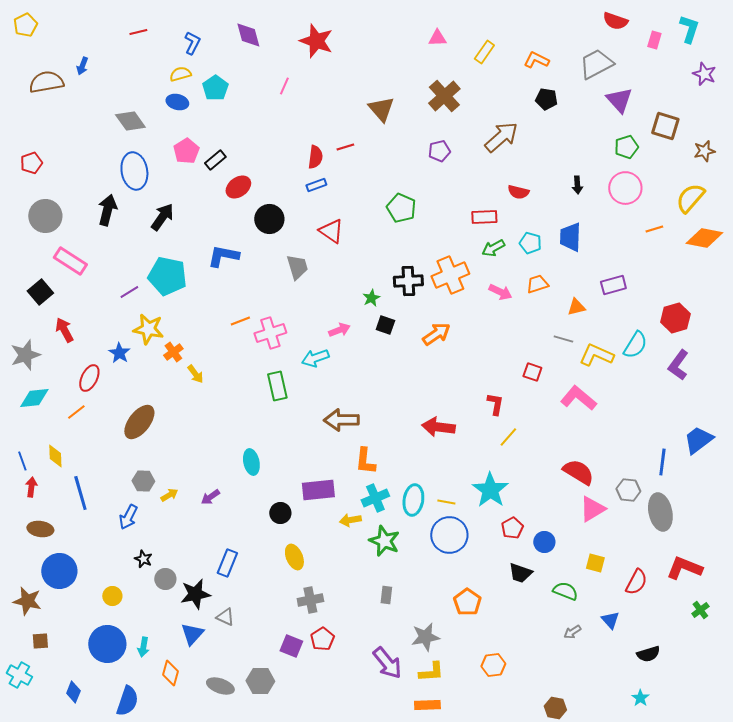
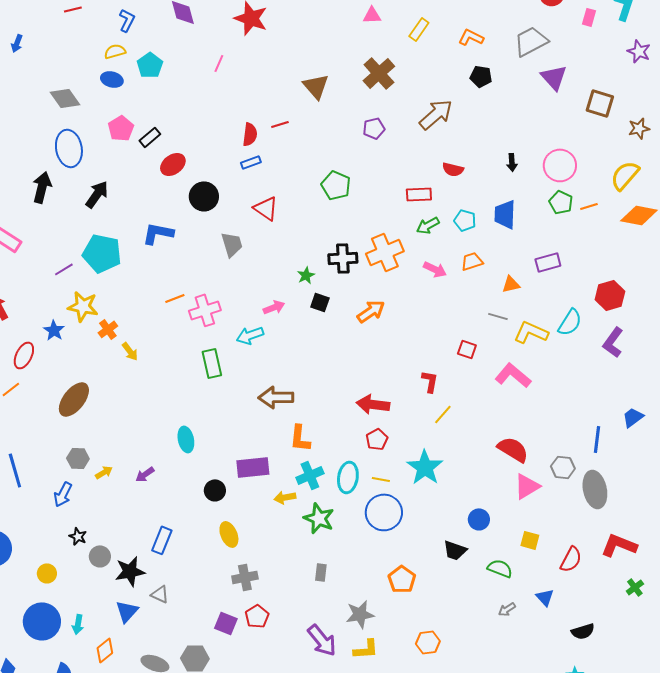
green pentagon: (626, 147) -> (561, 202), moved, turned -30
blue trapezoid: (698, 440) -> (633, 417), size x0.7
red pentagon: (512, 528) -> (377, 439), moved
orange diamond: (170, 673) -> (105, 650), turned 35

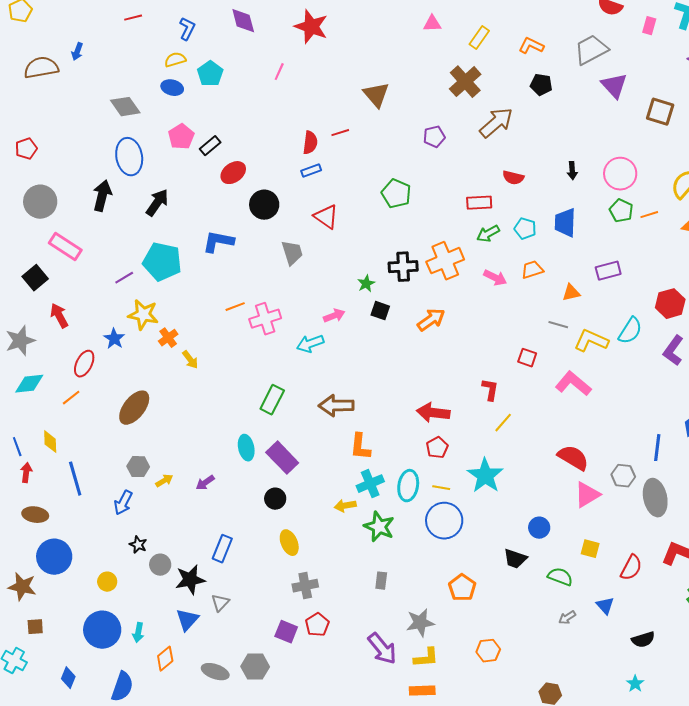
brown cross: (379, 73) -> (465, 82), moved
green rectangle: (212, 363) -> (272, 400), moved, turned 40
purple rectangle: (253, 467) -> (282, 458), moved, turned 52
gray triangle: (160, 594) -> (220, 603), turned 48

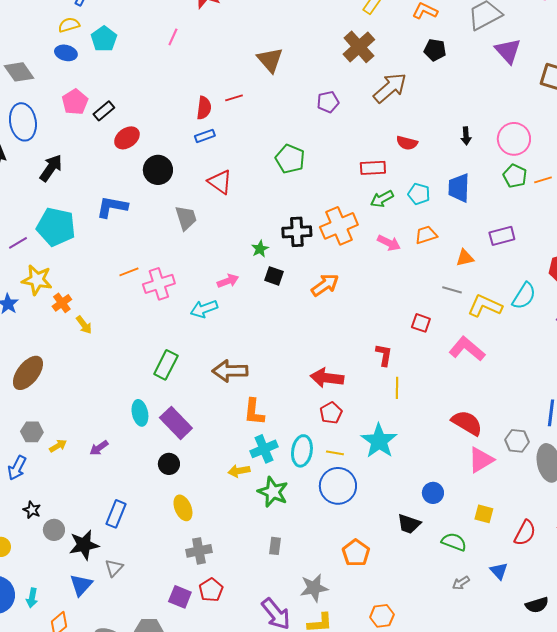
yellow line: (503, 423) -> (397, 388), turned -40

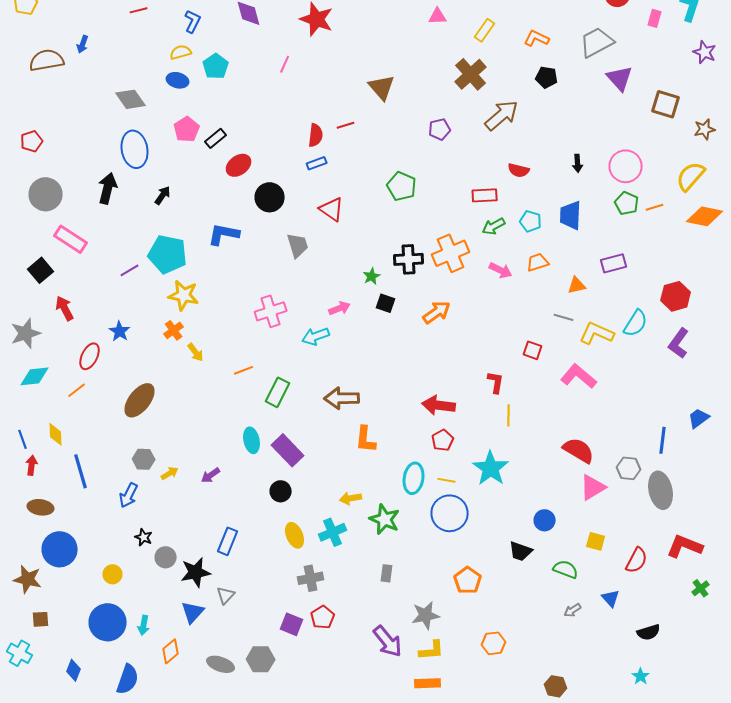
black arrow: (51, 168) -> (163, 195), size x0.7
orange line: (129, 272) -> (244, 370), moved
yellow star: (37, 280) -> (184, 295), moved
cyan cross: (264, 449) -> (333, 532), moved

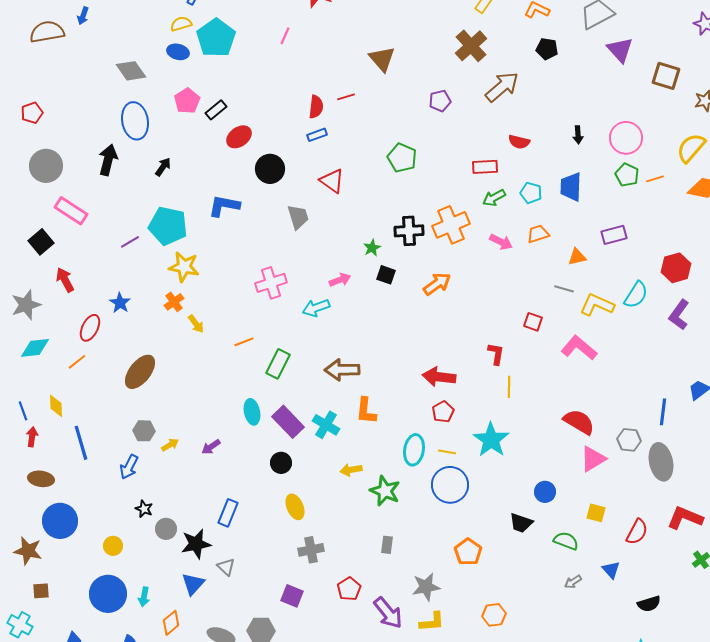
cyan pentagon: (216, 66) -> (216, 38), size x1.5
cyan cross: (333, 532) -> (326, 425), moved, turned -36
gray triangle: (226, 595) -> (226, 567), turned -30
red pentagon: (323, 617) -> (349, 589), moved

